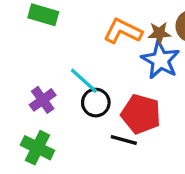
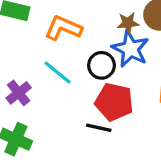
orange L-shape: (123, 31) -> (63, 28), moved
black circle: (96, 103) -> (102, 65), moved

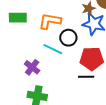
black circle: (102, 65) -> (68, 38), moved

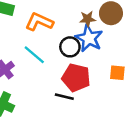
black circle: (68, 38) -> (70, 47), moved

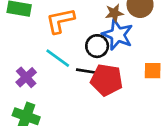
orange L-shape: (39, 22) -> (60, 21), turned -32
black line: (64, 97) -> (87, 71), moved

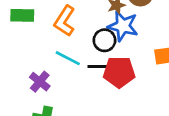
orange L-shape: (60, 21) -> (65, 21), turned -36

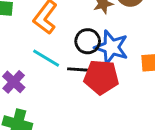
blue star: (123, 26) -> (111, 47), moved

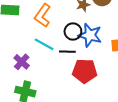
red pentagon: (101, 77) -> (85, 71), moved

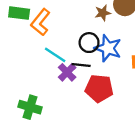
orange L-shape: (43, 15) -> (40, 22), moved
purple cross: (22, 62) -> (67, 72), moved

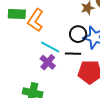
purple cross: (67, 72) -> (48, 62), moved

